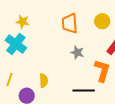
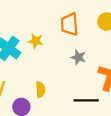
yellow star: (23, 22) -> (36, 41), moved

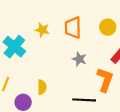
yellow star: (36, 41) -> (42, 30), moved

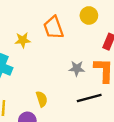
gray star: (79, 59) -> (77, 68), moved

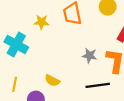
yellow semicircle: (42, 99) -> (52, 80), turned 128

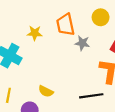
gray star: (90, 56) -> (82, 43), moved

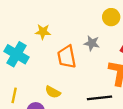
orange trapezoid: (65, 25) -> (67, 57), moved

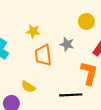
yellow star: (43, 32) -> (33, 31), moved

